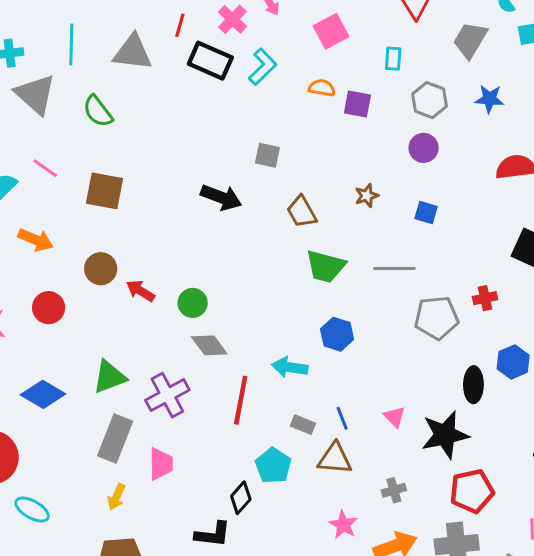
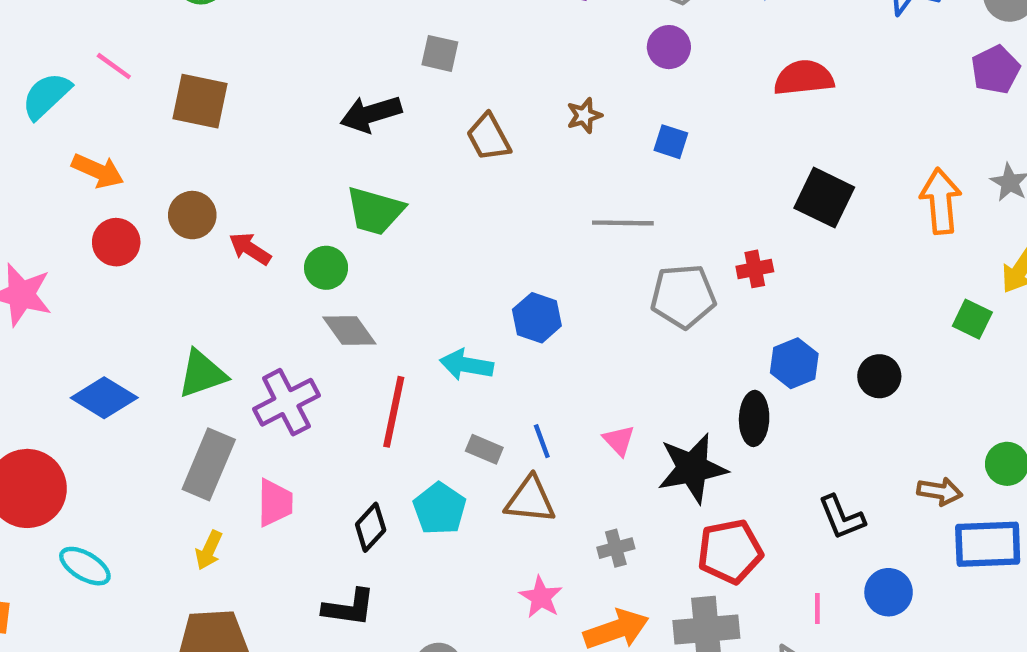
black arrow: (221, 197) -> (371, 114), turned 141
green trapezoid: (326, 266) -> (375, 211), moved
red circle: (49, 308) -> (116, 242), moved
black ellipse: (473, 385) -> (754, 418), moved
black diamond: (241, 498) -> (371, 527), moved

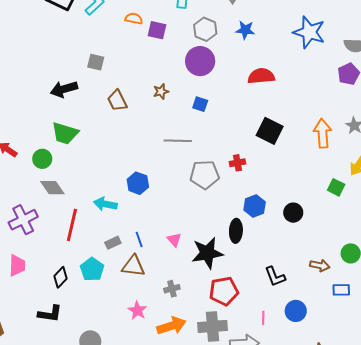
purple circle: (669, 47) -> (200, 61), size x1.5
gray rectangle: (484, 449) -> (113, 243), turned -49
blue rectangle: (988, 544) -> (341, 290), size x0.6

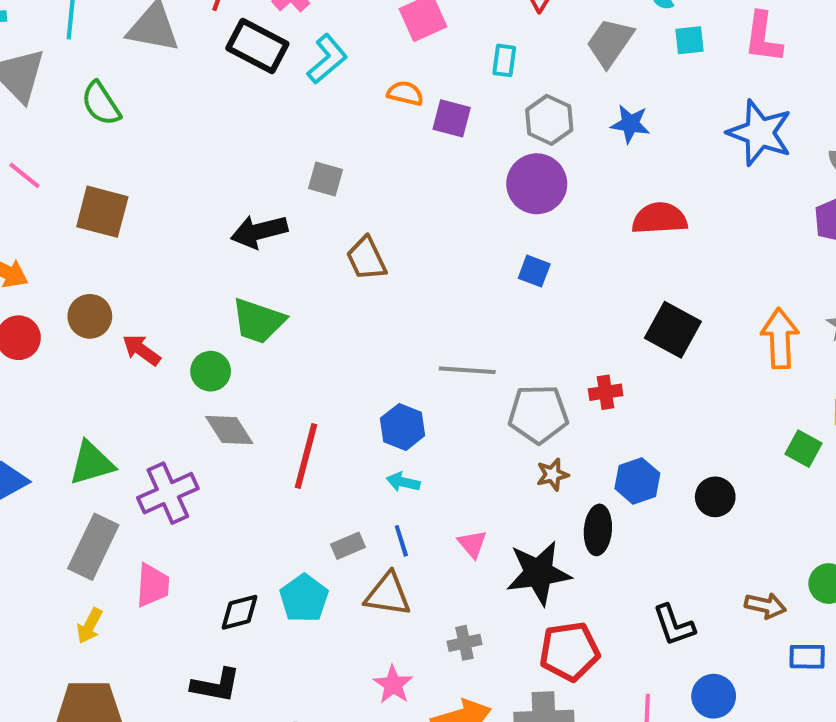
brown star: (161, 92) -> (553, 474), moved
gray line: (178, 141) -> (467, 370), moved
cyan arrow: (105, 204) -> (403, 482), moved, size x0.7
red line: (72, 225) -> (306, 456), moved
black diamond: (60, 277) -> (239, 612), turned 30

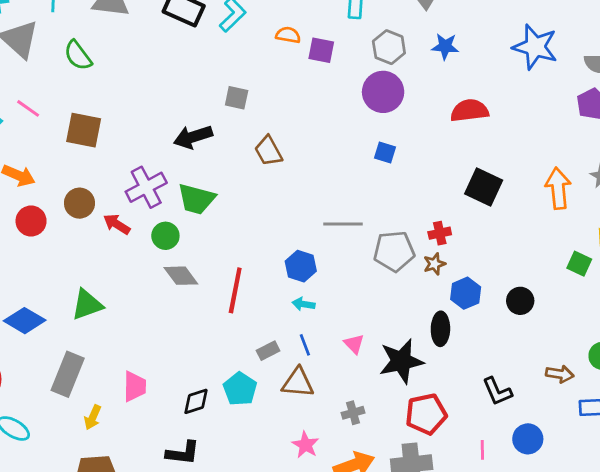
brown star: (553, 474) -> (434, 264), moved
purple cross: (168, 493) -> (146, 187), moved
gray rectangle: (93, 547) -> (68, 374), moved

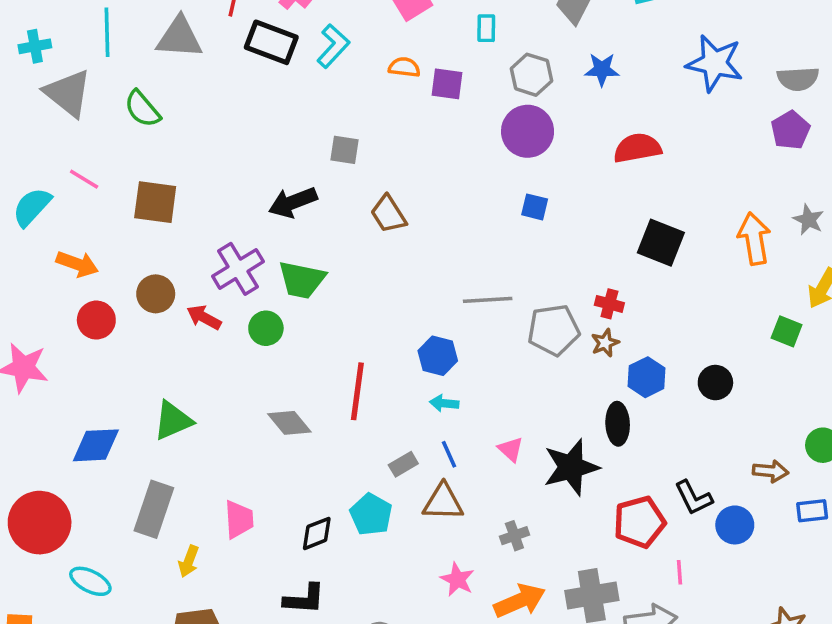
red cross: (440, 233) -> (609, 304), turned 30
gray diamond: (181, 276) -> (289, 423), moved
blue diamond: (25, 321) -> (96, 445), turned -30
red pentagon: (426, 414) -> (639, 522), moved
blue circle: (528, 439) -> (735, 525), moved

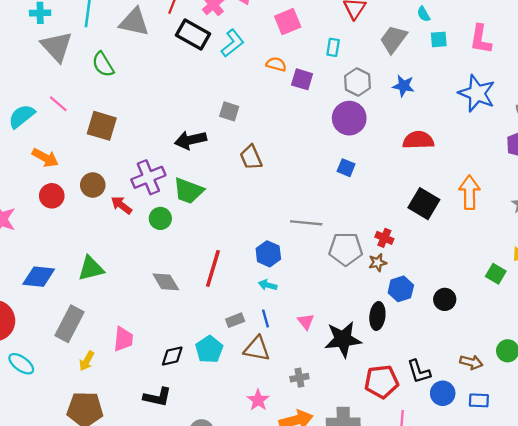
orange arrow: (754, 239) -> (469, 192), moved
blue rectangle: (812, 511) -> (479, 400), moved

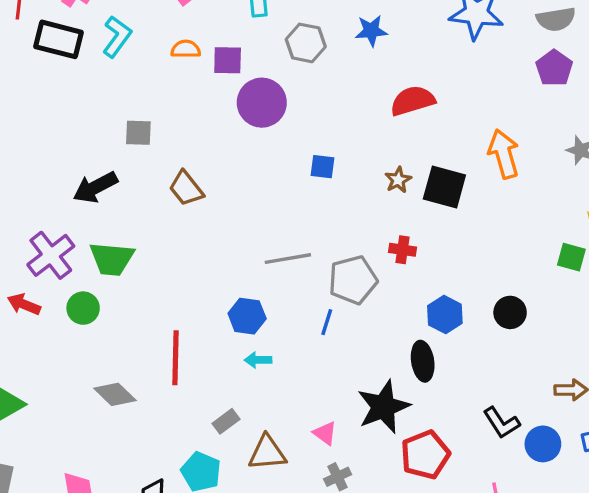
purple circle: (349, 118) -> (262, 103), moved
brown star: (378, 263) -> (398, 180), moved
blue line: (266, 318) -> (327, 322), moved, turned 48
pink triangle: (306, 322) -> (325, 433), moved
red pentagon: (381, 382) -> (425, 455), moved

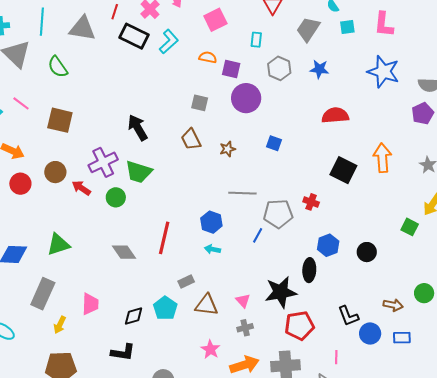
gray square: (138, 133) -> (200, 103), moved
brown star: (398, 180) -> (227, 149), moved
black arrow: (95, 187) -> (138, 128), turned 76

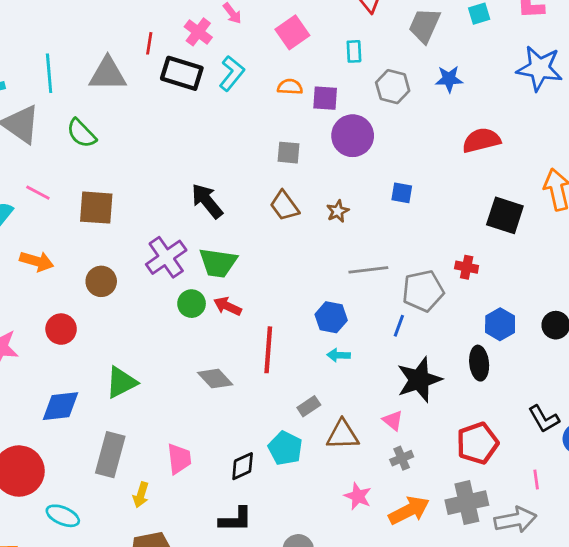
red circle: (20, 184) -> (61, 329), moved
red arrow: (81, 188) -> (227, 306), moved
black star: (281, 292) -> (419, 380), moved

